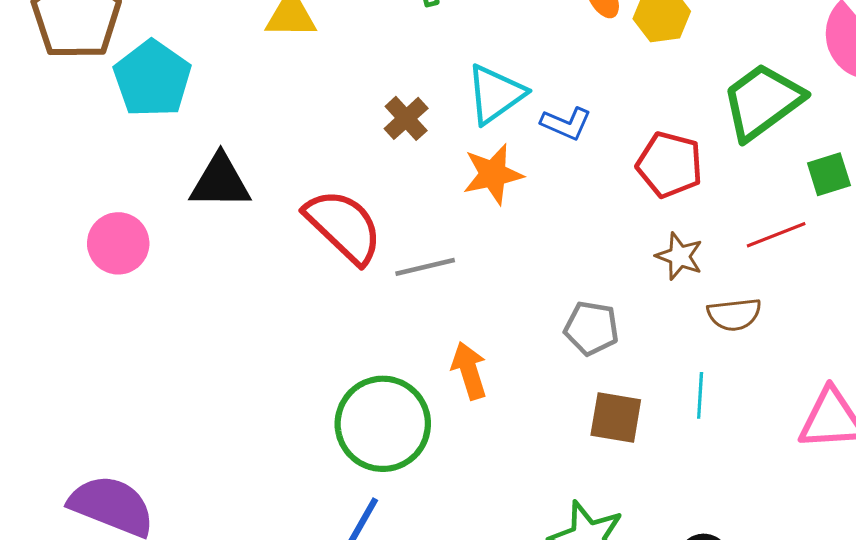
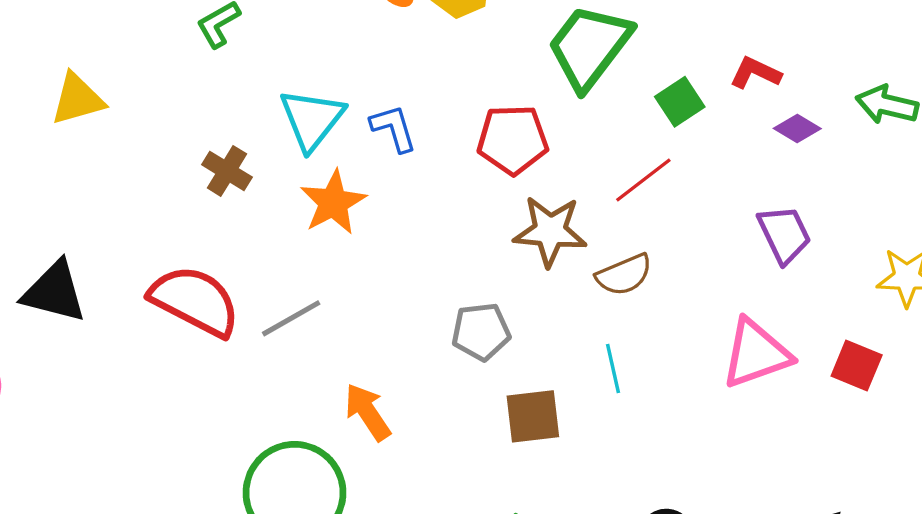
blue L-shape: (566, 123) -> (394, 128), turned -114
black triangle: (220, 182) -> (54, 292), turned 30
brown star: (679, 256) -> (550, 231), size x1.4

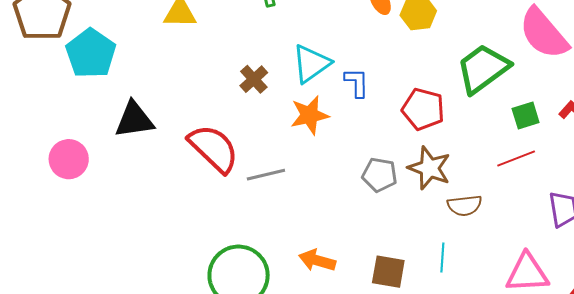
red line: (643, 180) -> (516, 159), moved
black triangle: (54, 292) -> (134, 120), turned -39
gray pentagon: (481, 332) -> (380, 175), moved
orange arrow: (368, 412) -> (317, 260), moved, turned -57

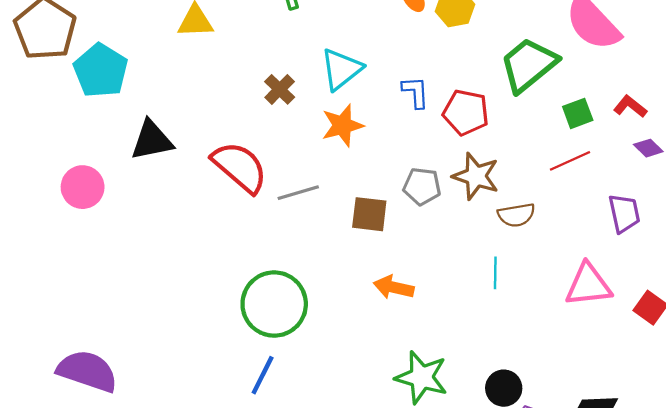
blue L-shape: (357, 83) -> (415, 92), moved
orange arrow: (317, 260) -> (394, 287), moved
brown square: (388, 272) -> (369, 214), moved

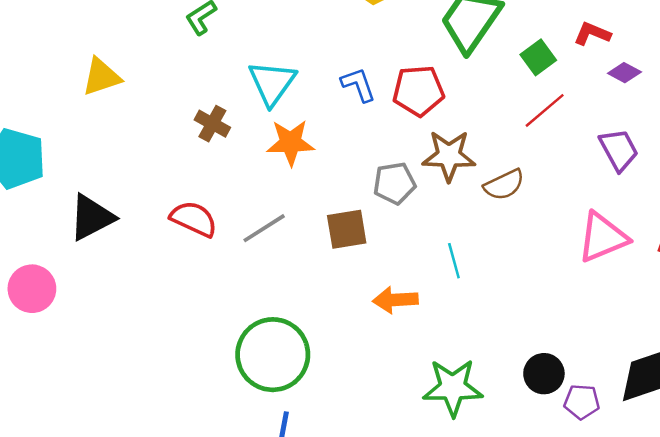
orange star: (342, 125) -> (291, 143), turned 30
red semicircle: (240, 167) -> (194, 219), size x0.7
cyan line: (495, 273) -> (454, 261), moved

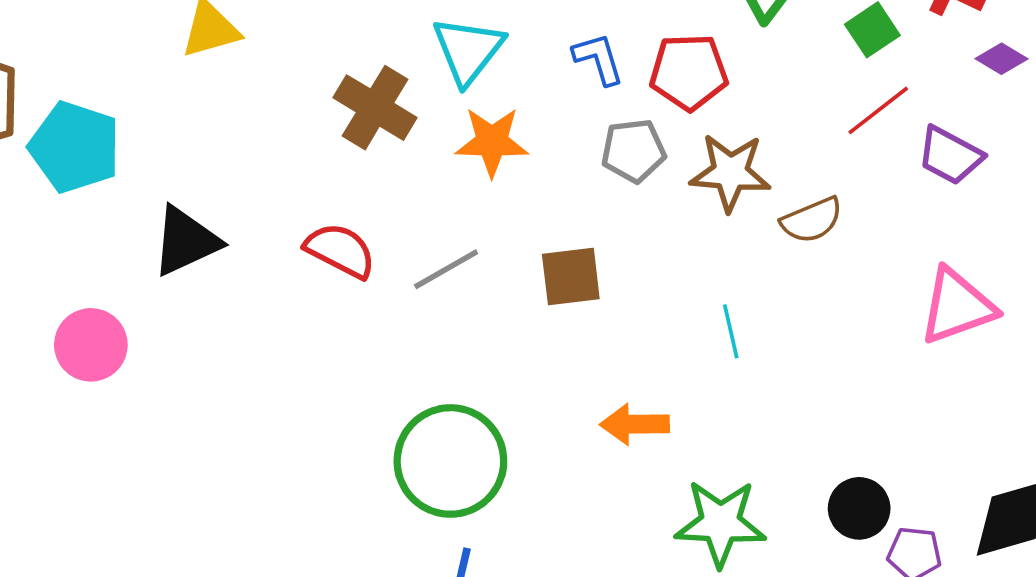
brown cross: (212, 124) -> (375, 108), size x1.5
purple trapezoid: (619, 150) -> (950, 155), moved, turned 144
gray pentagon: (394, 183) -> (633, 151), moved
orange arrow: (395, 300) -> (635, 424), moved

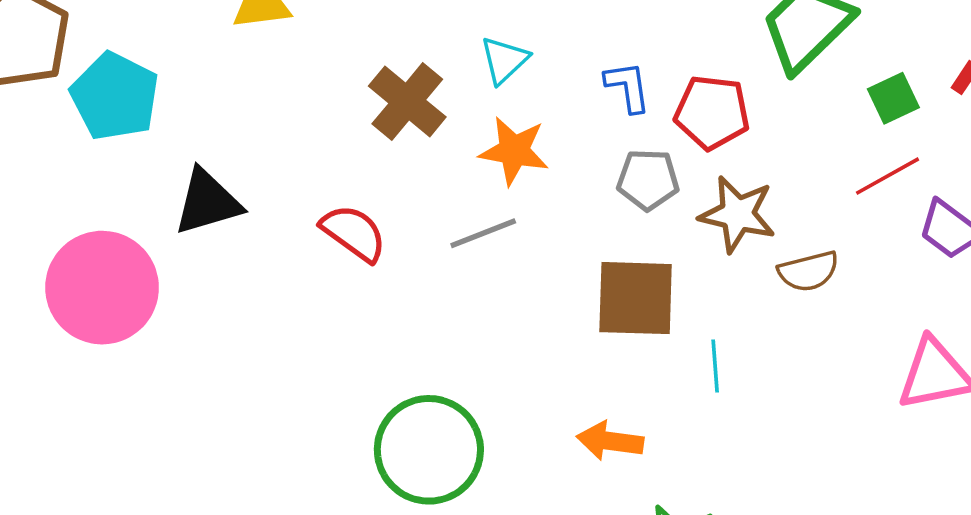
cyan triangle: (468, 50) -> (504, 60), size x0.7
gray line: (446, 269) -> (483, 233), moved
brown square: (571, 277) -> (636, 298), moved, size x1.4
pink circle: (91, 345) -> (102, 288), size x1.6

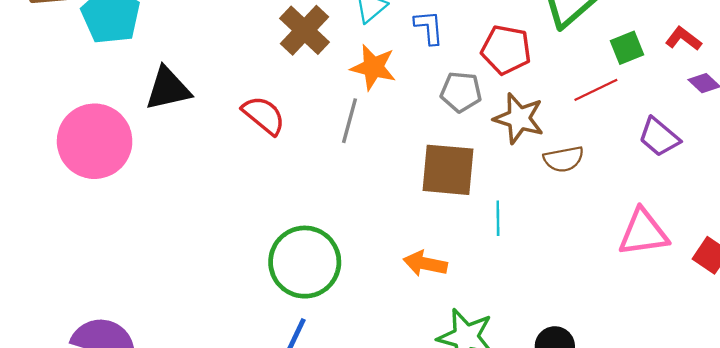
blue L-shape: (628, 87) -> (429, 27), moved
red line: (888, 176) -> (596, 90), moved
gray line: (483, 233) -> (350, 121), turned -57

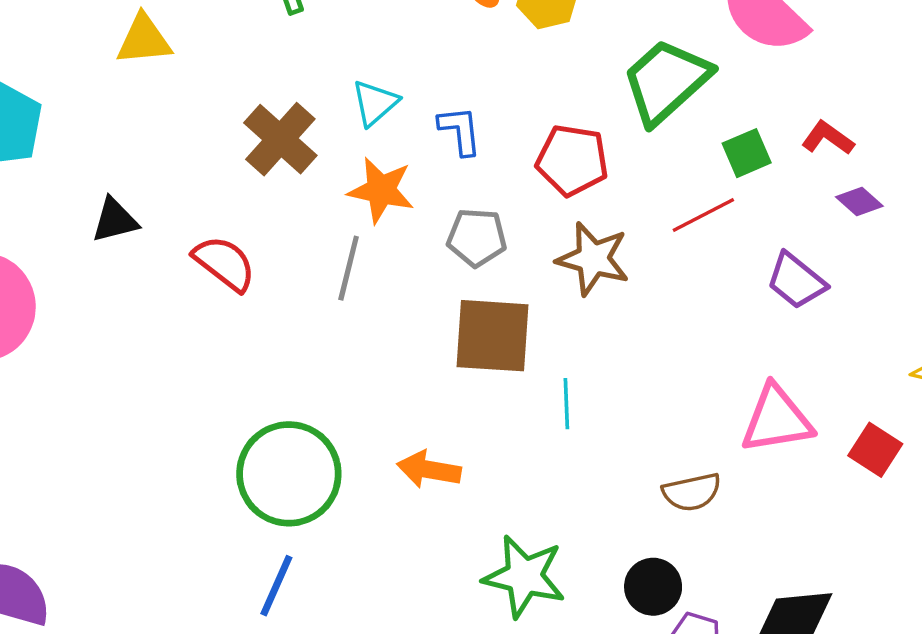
black triangle: (168, 89) -> (115, 220), moved, size x0.7
gray pentagon: (461, 92) -> (477, 237), moved
brown semicircle: (564, 159) -> (692, 492), moved
orange arrow: (425, 264) -> (429, 470), moved

